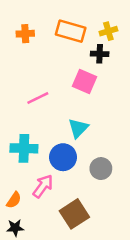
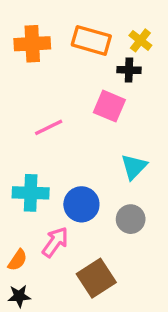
yellow cross: (108, 31) -> (140, 40), turned -36
orange cross: (25, 34) -> (32, 44), size x1.5
cyan triangle: (78, 128) -> (134, 167), moved

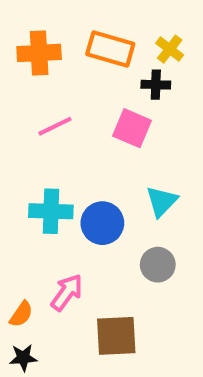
pink line: (49, 127) -> (55, 126), moved
cyan cross: (31, 193) -> (51, 211), moved
blue circle: (81, 204) -> (102, 223), moved
brown square: (96, 278) -> (116, 336), turned 30

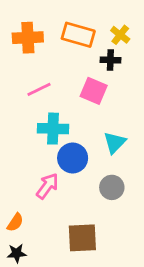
cyan cross: (51, 211) -> (53, 129), moved
pink arrow: (67, 292) -> (47, 186), moved

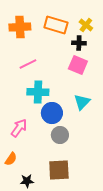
pink square: (94, 91) -> (78, 65), moved
pink arrow: (47, 186) -> (19, 128), moved
gray circle: (112, 187) -> (60, 135), moved
black star: (17, 253) -> (27, 181), moved

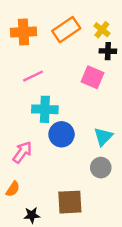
orange rectangle: (56, 25) -> (66, 30), turned -50
black cross: (79, 43) -> (108, 51), moved
cyan triangle: (82, 102) -> (103, 137), moved
gray circle: (60, 135) -> (101, 168), moved

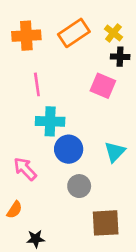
pink line: (33, 76) -> (37, 84), turned -72
pink arrow: (22, 152) -> (25, 169), turned -80
gray circle: (101, 168) -> (79, 186), moved
brown square: (70, 202) -> (106, 223), moved

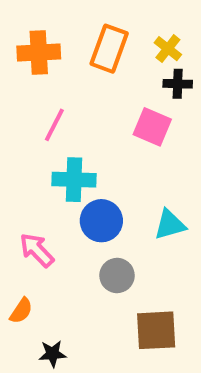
orange rectangle: (74, 33) -> (109, 49), turned -36
pink line: (37, 84) -> (54, 125), turned 35
cyan triangle: (115, 152) -> (170, 225), turned 30

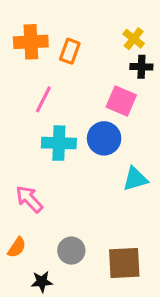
orange rectangle: (109, 49) -> (70, 51), moved, size x0.7
blue circle: (101, 221) -> (104, 138), moved
gray circle: (117, 276) -> (71, 251), moved

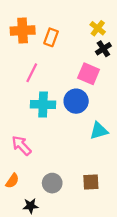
black cross: (141, 67) -> (103, 49), turned -35
brown square: (124, 263) -> (91, 182), moved, size x0.7

